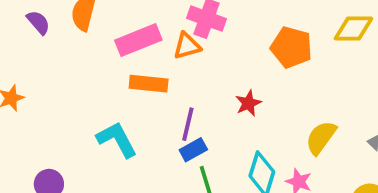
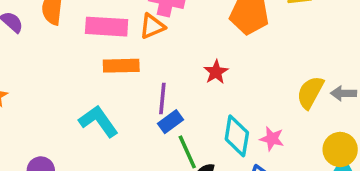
pink rectangle: (138, 40) -> (107, 27), turned 33
yellow semicircle: (321, 138) -> (310, 92), moved

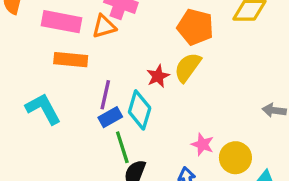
yellow semicircle: (310, 92) -> (188, 67), moved
cyan diamond: (237, 136) -> (140, 110), moved
yellow circle: (340, 149) -> (235, 158), moved

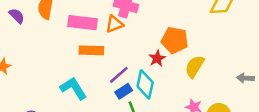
orange pentagon: (195, 27) -> (175, 40), moved
yellow semicircle: (188, 67) -> (195, 66), moved
purple line: (105, 95) -> (119, 75), turned 40

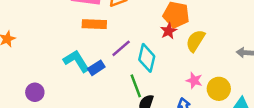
red star: (157, 58) -> (169, 31), moved
blue rectangle: (124, 91) -> (96, 68), moved

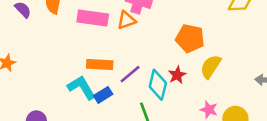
orange rectangle: (94, 24) -> (100, 65), moved
red star: (169, 31) -> (177, 75), moved

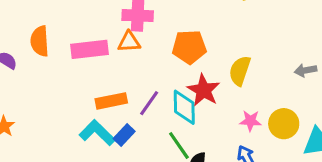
orange triangle: (126, 20) -> (129, 42), turned 30
orange pentagon: (190, 38) -> (189, 47), moved
red star: (177, 75) -> (204, 90), size x1.5

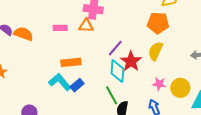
orange semicircle: (40, 41) -> (23, 34), moved, turned 108
orange pentagon: (189, 47) -> (158, 23), moved
pink rectangle: (89, 49) -> (60, 28), size x0.6
purple line: (149, 103) -> (115, 48), moved

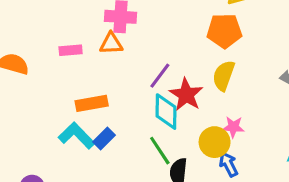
yellow circle: (180, 88) -> (215, 142), moved

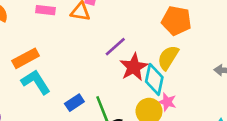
orange rectangle: (92, 103) -> (26, 58), moved, turned -30
cyan diamond: (166, 112) -> (154, 79), moved
blue rectangle: (104, 139) -> (74, 103), moved

